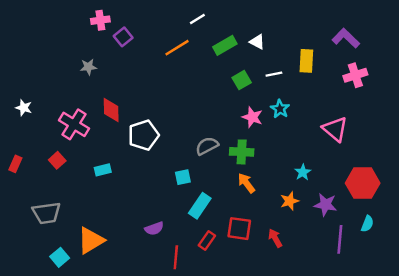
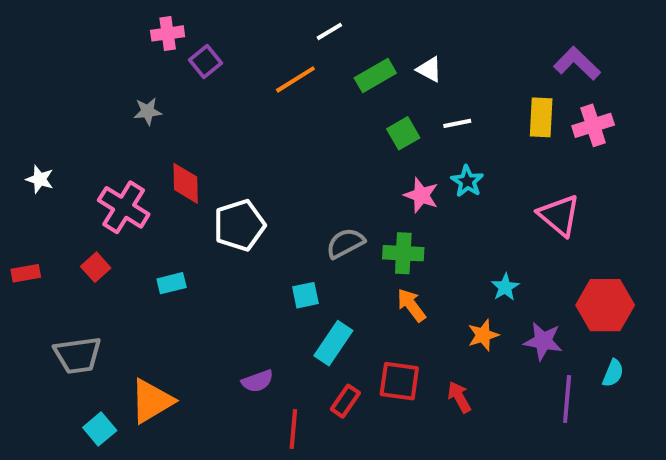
yellow rectangle: (306, 61) -> (541, 117), moved
red rectangle: (15, 164) -> (26, 273), turned 56

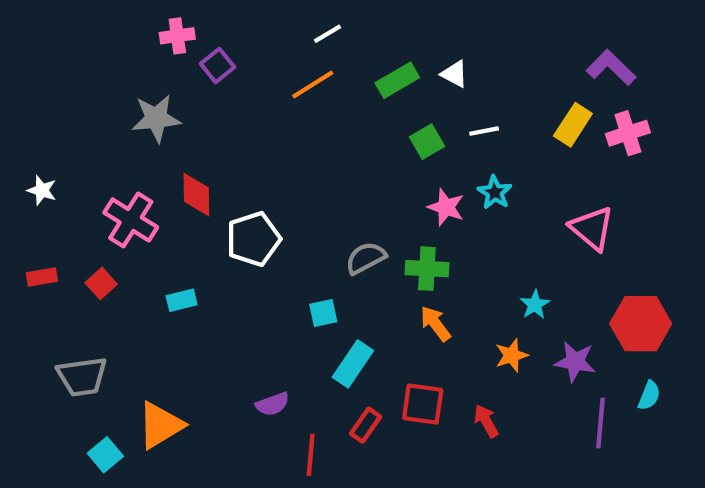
white line: (329, 31) -> (328, 34), moved
gray star: (148, 111) -> (156, 118), size x1.6
yellow rectangle: (541, 117) -> (573, 125), turned 30
red rectangle: (26, 273) -> (42, 277), moved

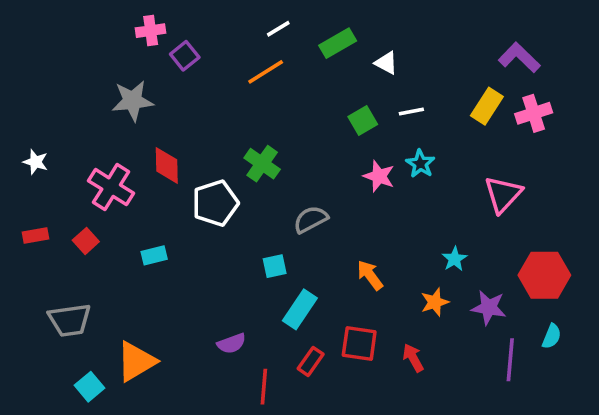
green rectangle: (397, 80) -> (338, 43), moved
pink triangle: (592, 228) -> (503, 194), turned 33
green cross: (427, 269) -> (262, 164), moved, turned 32

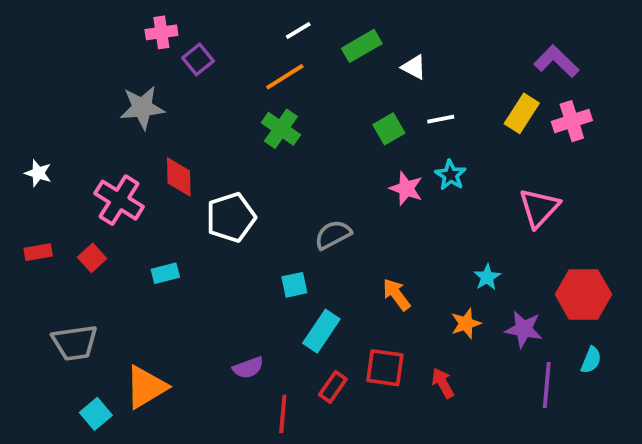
green cross: (262, 164) -> (281, 129), moved

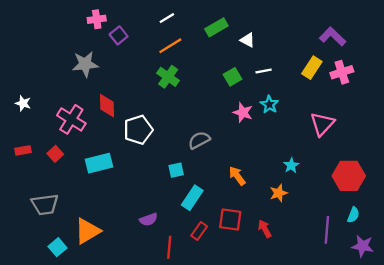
white line: (298, 31) -> (167, 18), moved
cyan rectangle: (165, 273) -> (99, 163), size x1.6
purple star: (524, 329) -> (363, 246), moved

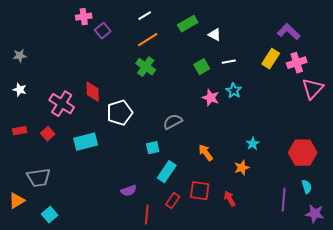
gray star: (85, 64) -> (20, 56), moved, size x0.6
pink triangle: (322, 124) -> (313, 89), moved
cyan semicircle: (353, 215) -> (307, 187), turned -40
orange triangle: (87, 231) -> (17, 201), moved, size x0.7

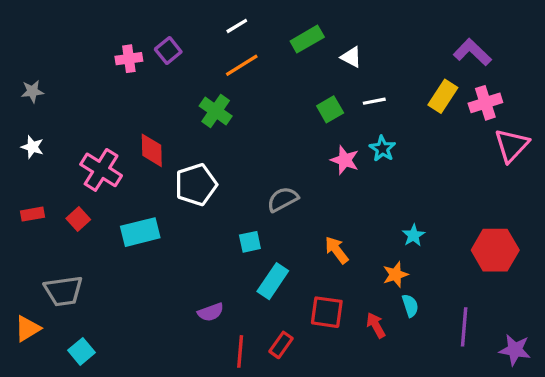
pink cross: (84, 17) -> (129, 59), moved
green cross: (146, 67) -> (216, 111), moved
cyan semicircle: (307, 187) -> (410, 306), moved
red rectangle: (173, 201) -> (281, 345), moved

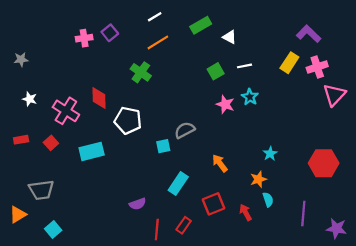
white star: (32, 147) -> (30, 99), moved
white pentagon: (196, 185) -> (128, 120), turned 30
cyan square: (250, 242) -> (163, 146), moved
red square: (327, 312) -> (213, 204), turned -30

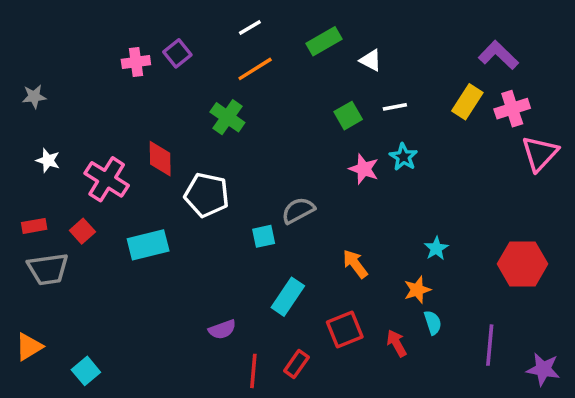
gray trapezoid: (41, 190) -> (48, 269), moved

